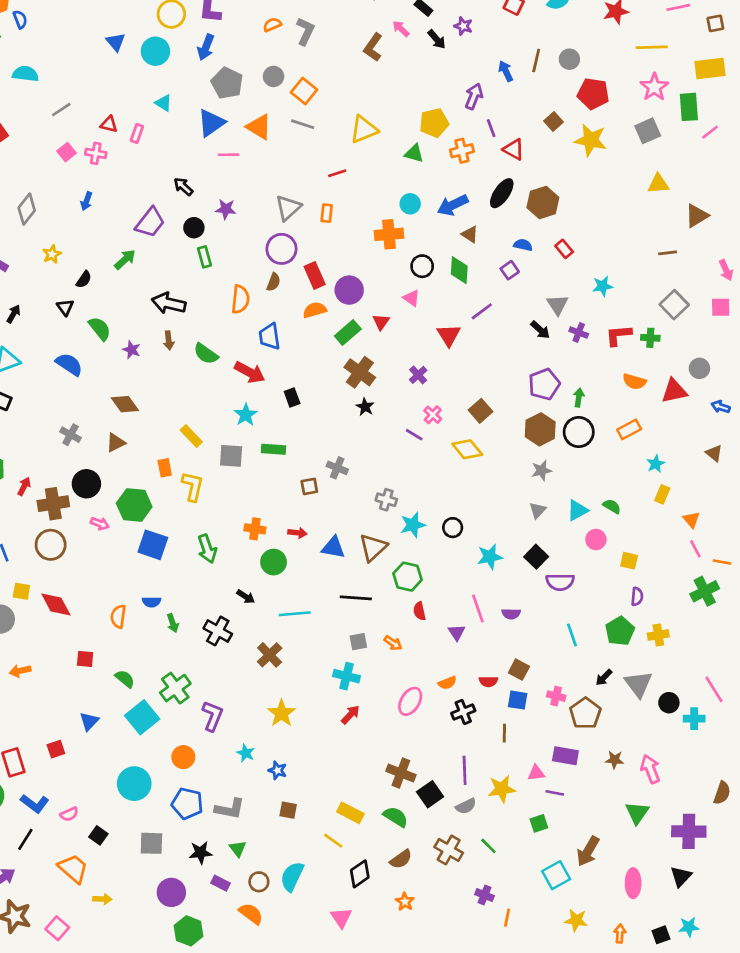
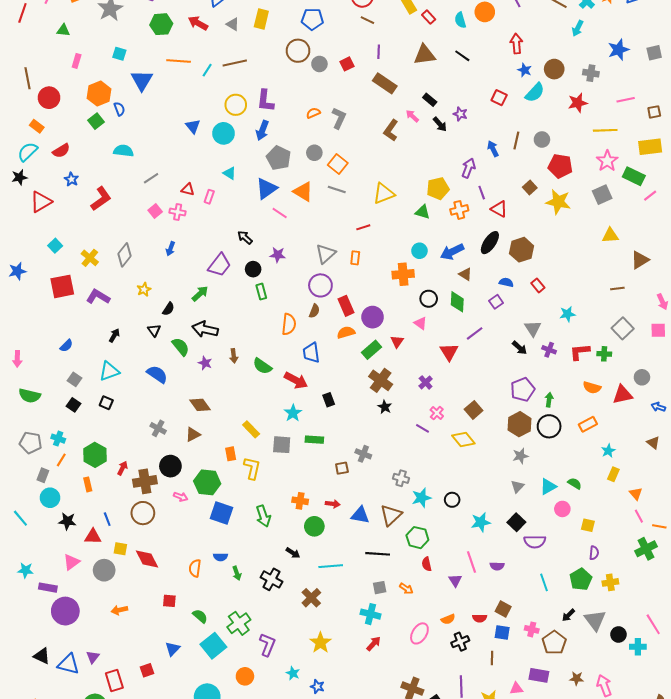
green rectangle: (689, 107) -> (634, 176), turned -60
pink line: (228, 155) -> (280, 213), turned 35
black arrow: (169, 303) -> (205, 329), moved

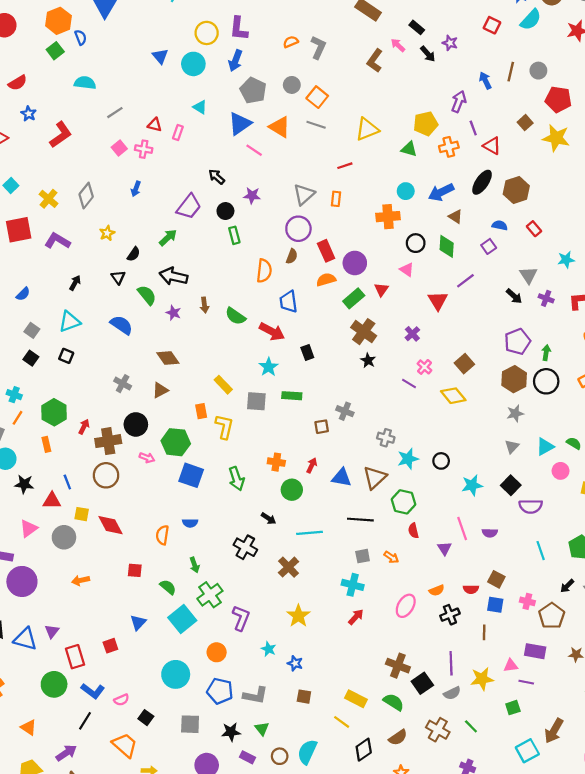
red arrow: (333, 504) -> (312, 465), turned -72
green arrow: (237, 573) -> (194, 565), moved

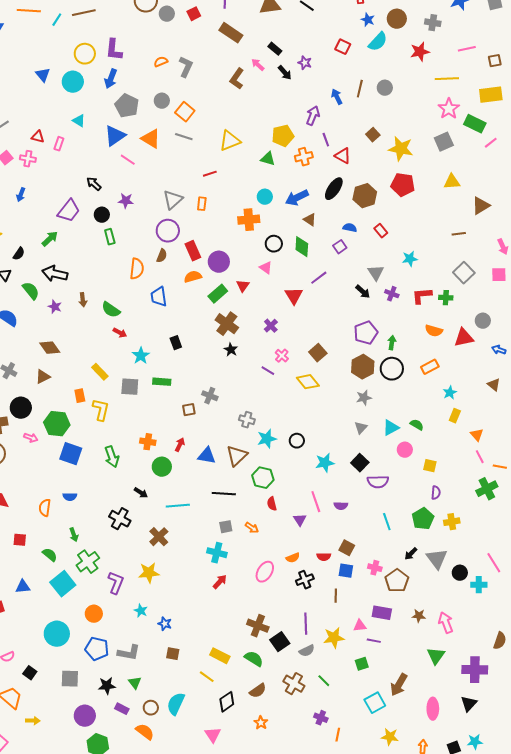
red pentagon: (558, 99) -> (403, 185), moved
red arrow: (272, 332) -> (120, 333), moved, size x0.6
yellow star: (298, 616) -> (149, 573), moved, turned 30
blue triangle: (138, 622) -> (23, 587), turned 42

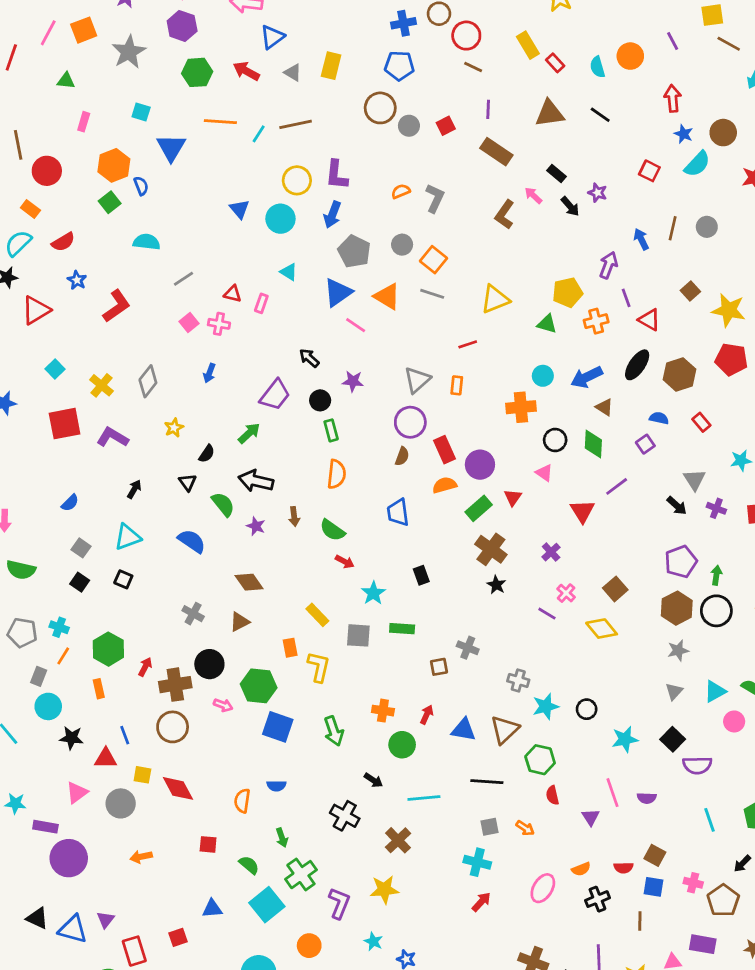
orange semicircle: (137, 269) -> (337, 474), moved

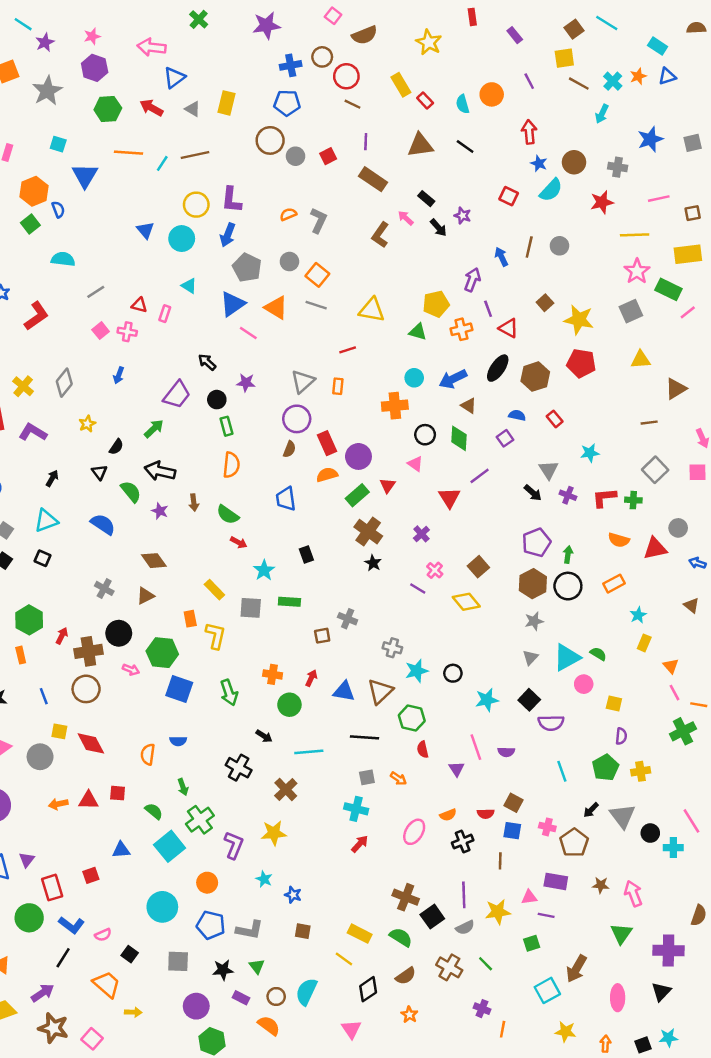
yellow triangle: (495, 299) -> (372, 310), turned 32
cyan triangle: (715, 691) -> (567, 657), size x1.4
red triangle: (106, 758) -> (88, 800), moved

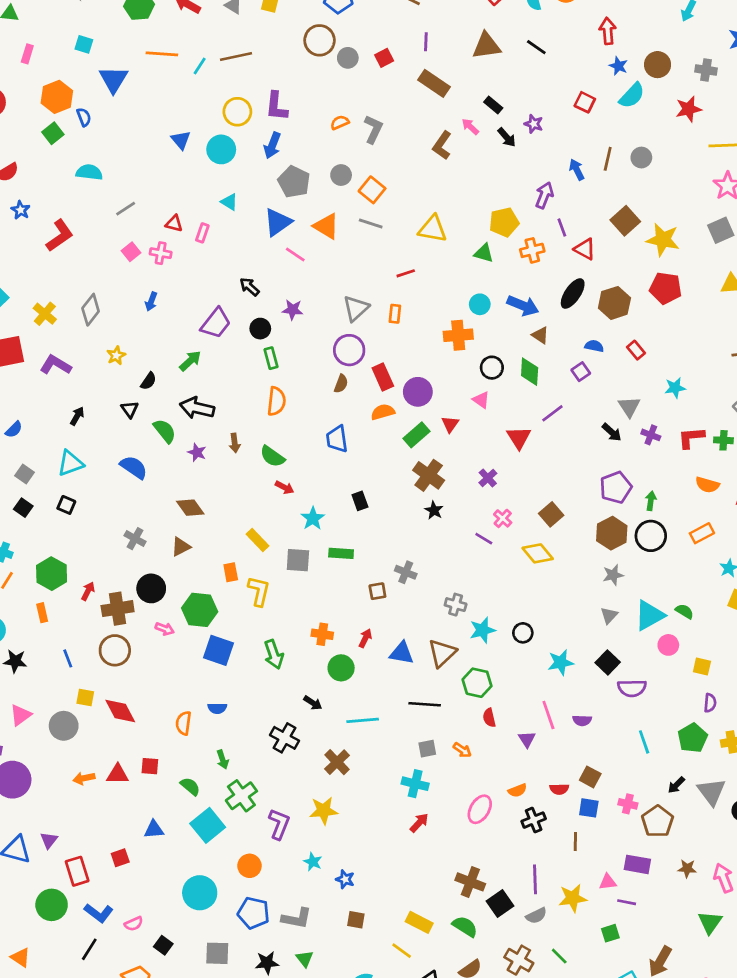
brown square: (545, 303) -> (625, 221), size x1.5
blue arrow: (453, 379) -> (523, 306), turned -132

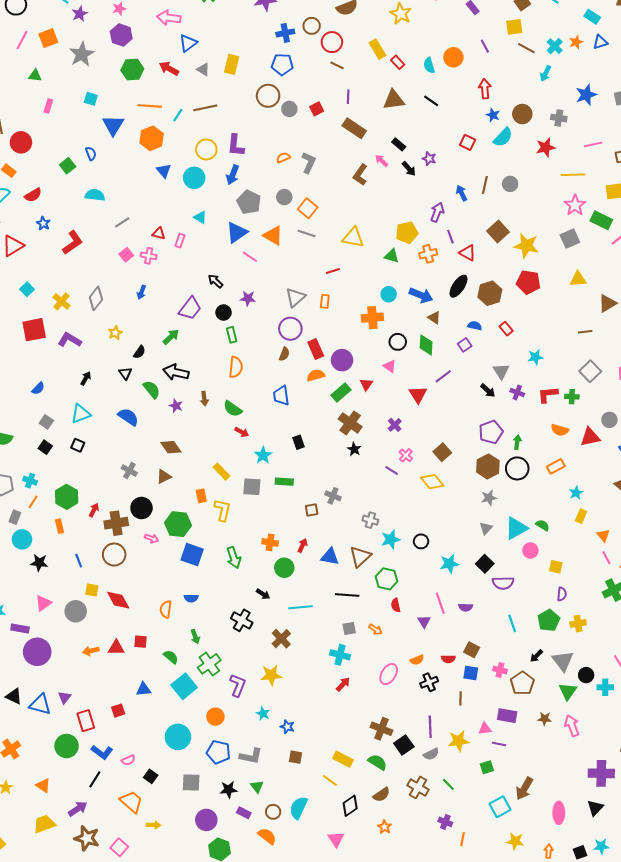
orange hexagon: (57, 97) -> (152, 138), moved
green triangle: (710, 922) -> (568, 691), moved

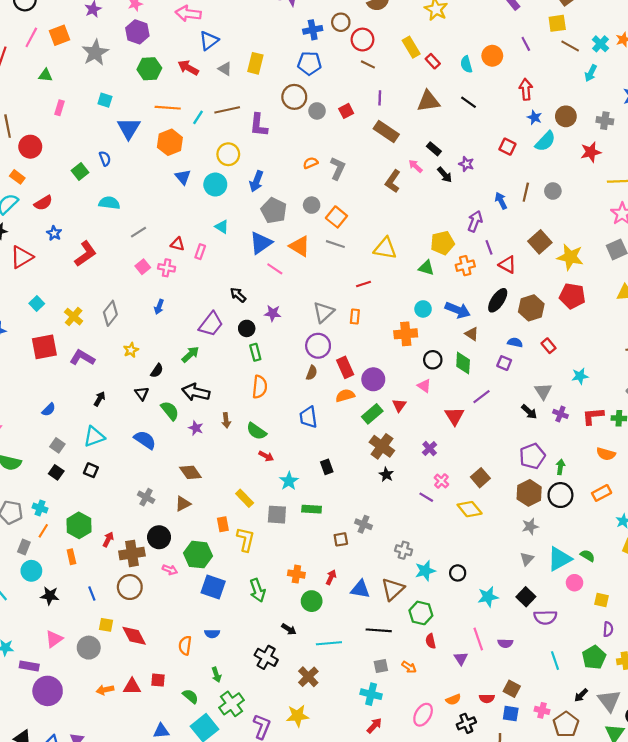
purple L-shape: (236, 145) -> (259, 125), moved
purple square: (465, 345) -> (504, 363), turned -32

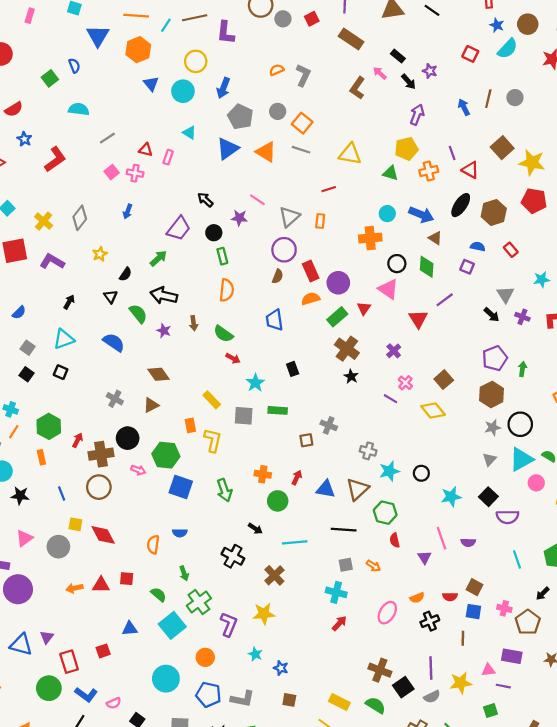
purple arrow: (475, 221) -> (417, 115), moved
pink line: (275, 269) -> (257, 200), moved
pink triangle: (424, 386) -> (388, 289), size x1.5
black circle: (560, 495) -> (520, 424), moved

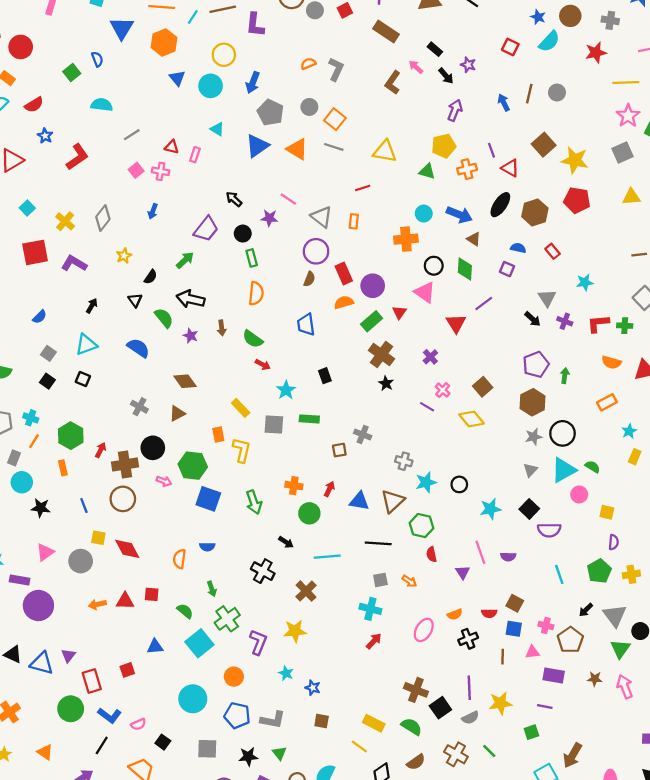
gray triangle: (289, 217) -> (322, 217), turned -40
pink triangle: (488, 670) -> (533, 652), moved

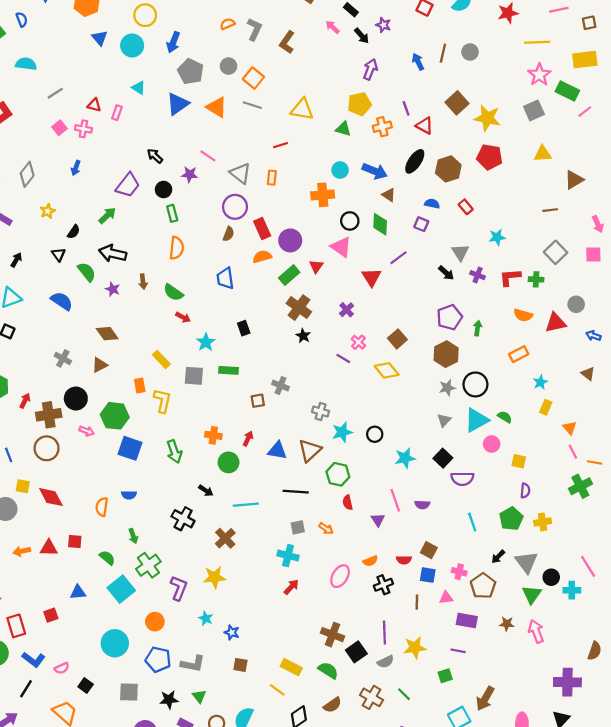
brown L-shape: (393, 83) -> (287, 42), moved

